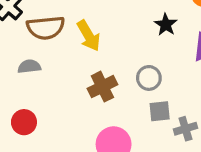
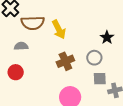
black star: (166, 25) -> (107, 37), moved
red circle: (24, 122) -> (16, 72), moved

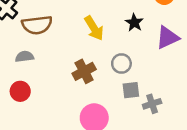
yellow arrow: (59, 29) -> (94, 28), moved
black star: (107, 37) -> (134, 23), moved

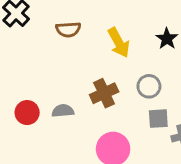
brown semicircle: (37, 25) -> (68, 29), moved, size x0.7
gray semicircle: (24, 57) -> (63, 111), moved

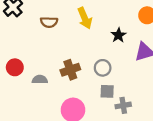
yellow arrow: (119, 43) -> (85, 18), moved
red circle: (27, 113) -> (15, 67), moved

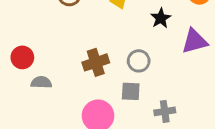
gray semicircle: (40, 80) -> (41, 82), moved
gray square: (107, 91) -> (131, 91), moved

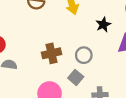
gray square: (131, 91) -> (76, 77), turned 32

